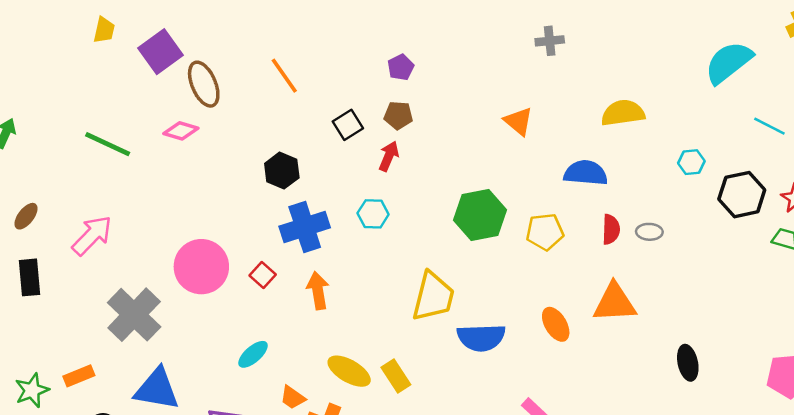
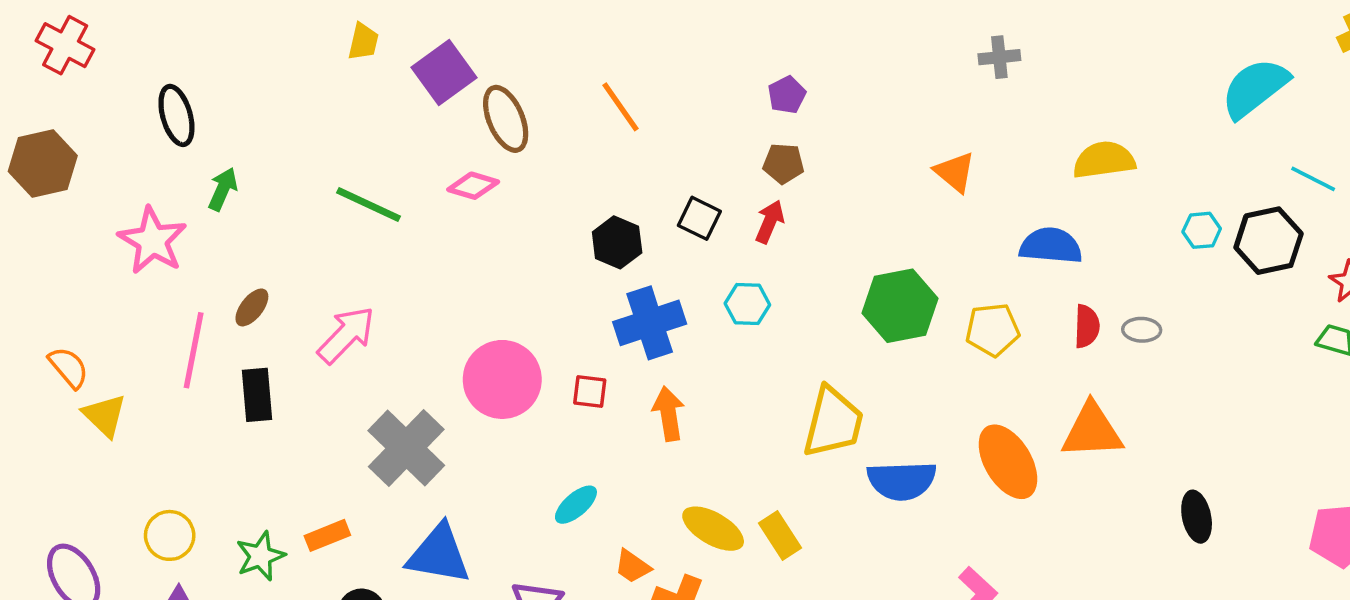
black square: (348, 125) -> (699, 218), moved, turned -32
black hexagon: (742, 195) -> (1269, 241), moved
red square: (263, 275) -> (590, 391), turned -35
orange ellipse: (556, 324) -> (1008, 462), size x1.5

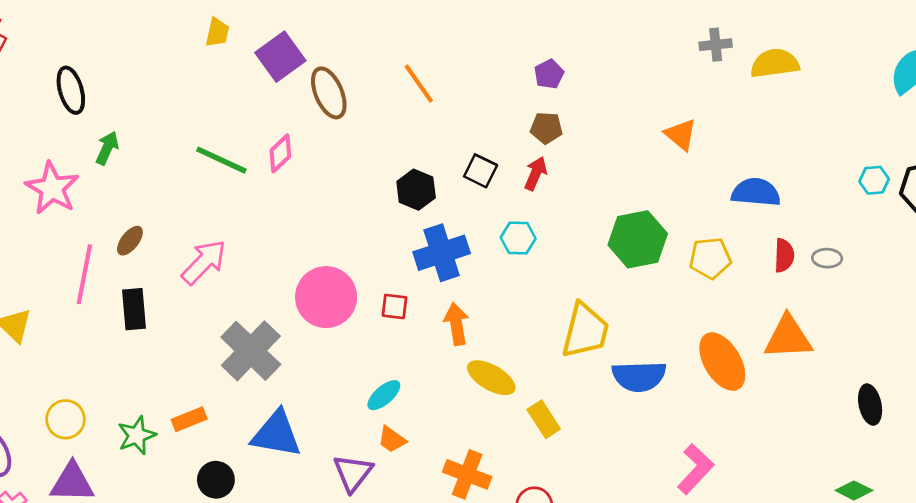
yellow semicircle: (1104, 160) -> (775, 63), moved
pink diamond: (473, 186) -> (280, 153), moved, turned -60
yellow ellipse: (713, 529) -> (491, 378), moved
orange trapezoid: (633, 566) -> (392, 439), moved

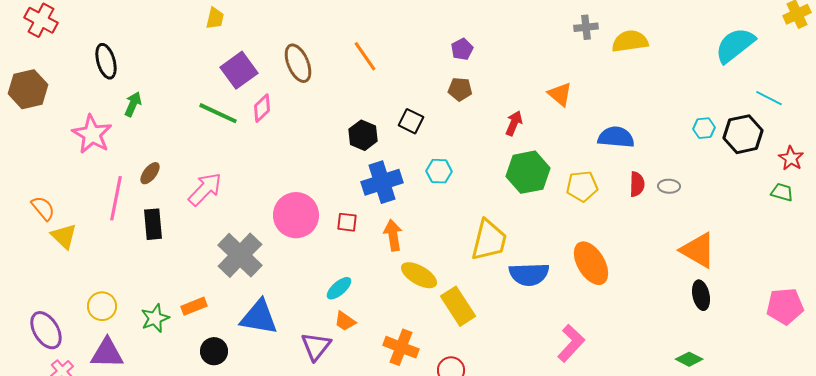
purple square: (280, 57) -> (239, 70), moved
red arrow: (536, 174) -> (514, 123), moved
orange triangle: (788, 337) -> (698, 250), moved, turned 33
yellow rectangle: (544, 419) -> (458, 306), size x1.4

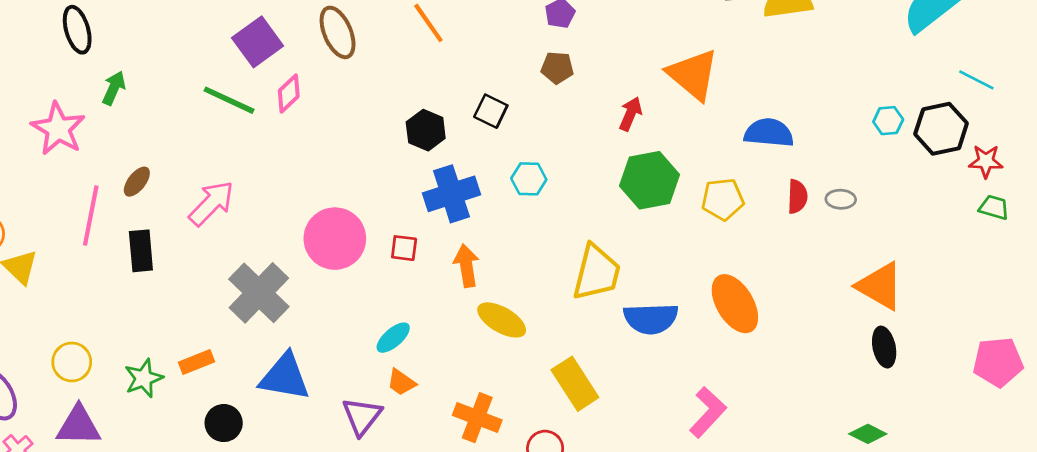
orange triangle: (560, 94) -> (693, 74), size x1.6
red star: (791, 158) -> (986, 161), moved, turned -30
yellow rectangle: (458, 306) -> (575, 384), moved

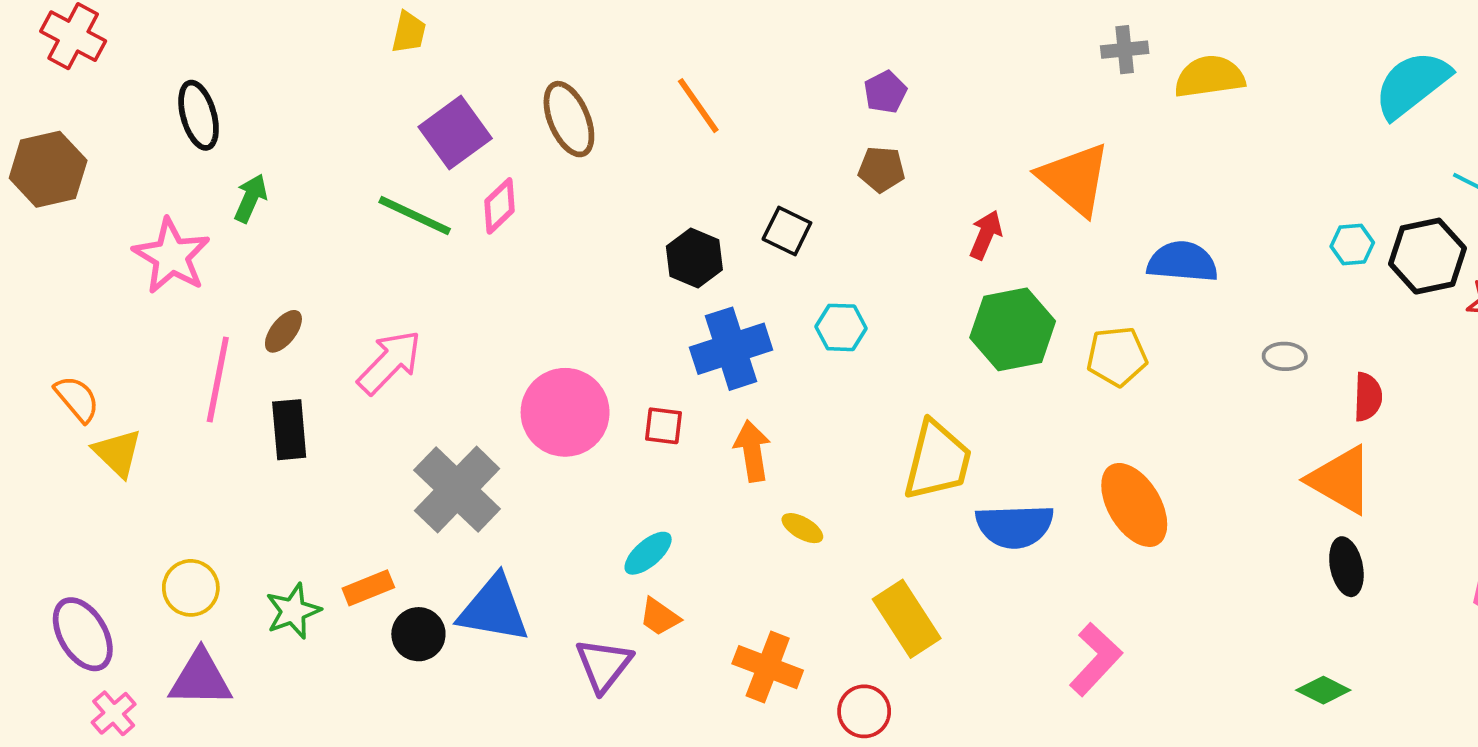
red semicircle: (797, 197) -> (1368, 397), moved
yellow ellipse: (502, 320) -> (802, 528), size x0.6
black circle: (224, 423) -> (418, 634), moved

